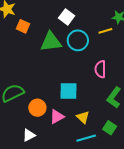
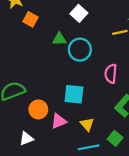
cyan circle: (78, 40) -> (80, 50), moved
green triangle: (51, 42) -> (59, 39), size x0.6

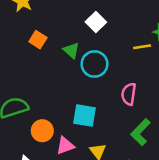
orange square: (31, 19) -> (38, 40), moved
green triangle: (59, 39) -> (71, 50), turned 40

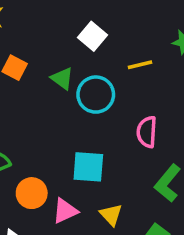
yellow line: (142, 47) -> (140, 65), moved

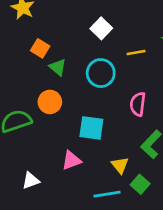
green triangle: (62, 78) -> (58, 67), moved
orange circle: (32, 193) -> (50, 102), moved
yellow triangle: (111, 215) -> (120, 165), moved

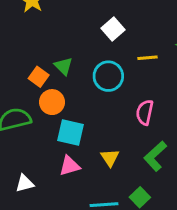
orange square: (40, 48) -> (39, 77), moved
cyan square: (91, 128) -> (70, 133), moved
yellow triangle: (120, 165) -> (110, 158), moved

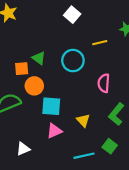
white square: (113, 29) -> (72, 15), moved
orange square: (39, 77) -> (22, 69), turned -32

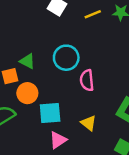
yellow line: (100, 43) -> (93, 14), moved
pink semicircle: (104, 83) -> (87, 80), moved

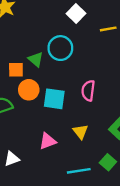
cyan circle: (66, 58) -> (60, 48), moved
cyan square: (50, 113) -> (54, 99), moved

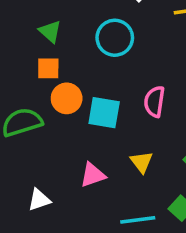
green triangle: (36, 59) -> (50, 32), moved

